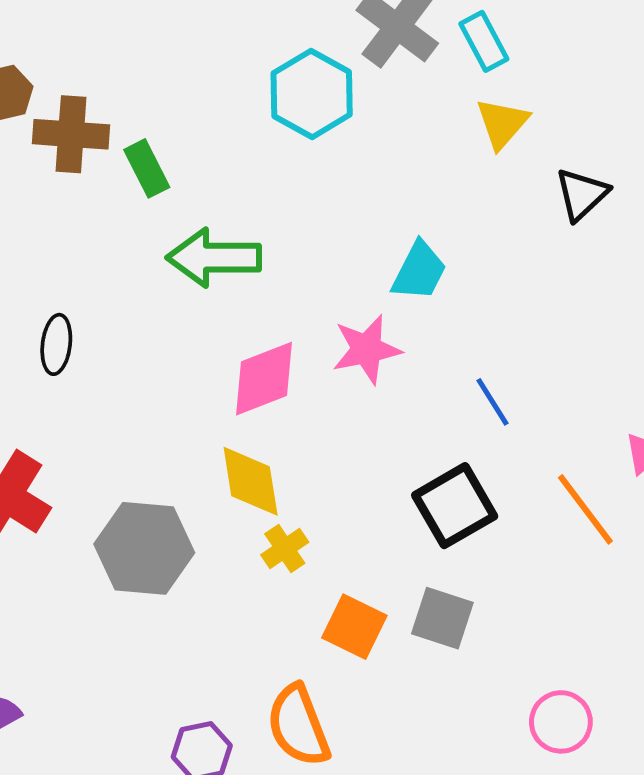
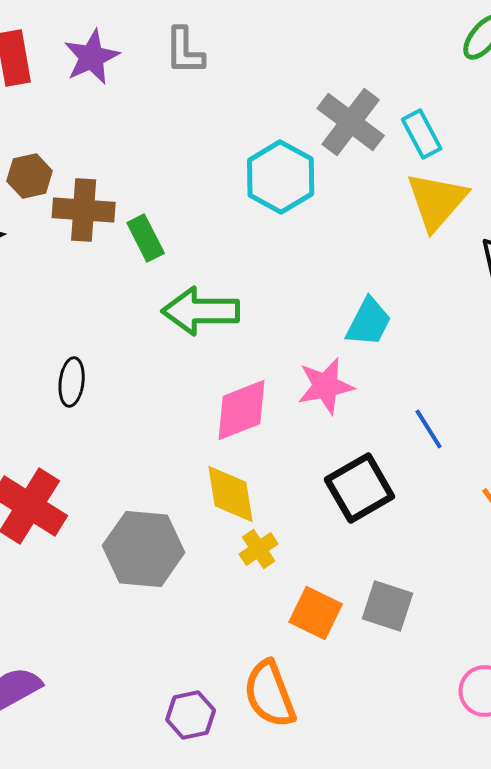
yellow triangle: (502, 123) -> (437, 201), size x1.4
black square: (455, 506) -> (360, 488), moved

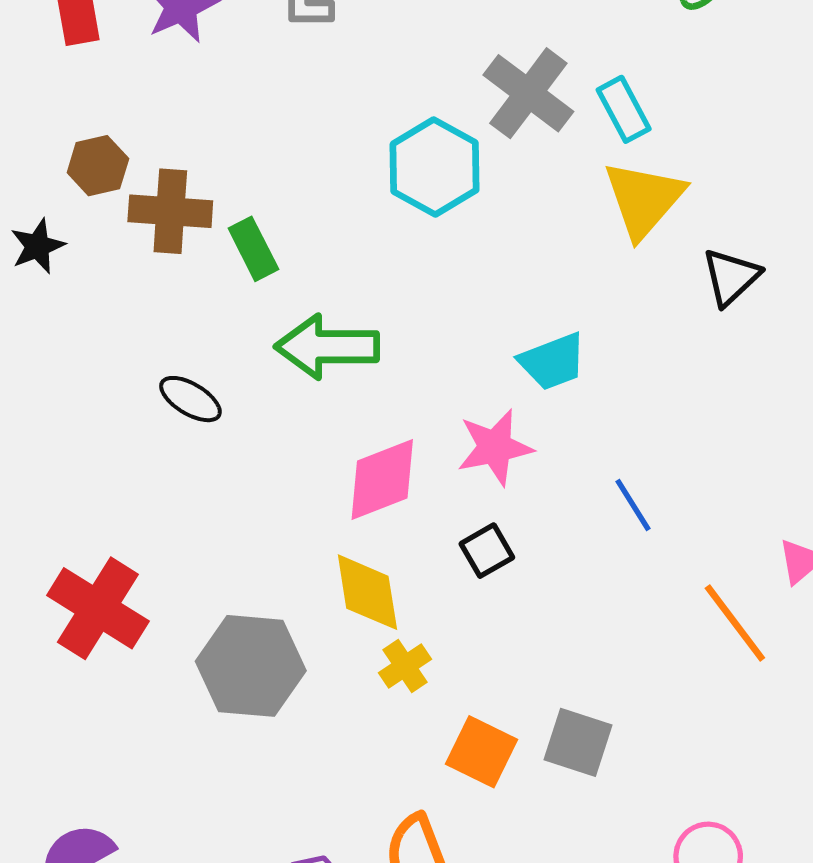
cyan trapezoid: (369, 322) -> (553, 361), turned 42
black ellipse: (72, 382) -> (190, 399), moved, turned -66
black square: (360, 488) -> (487, 551), moved, size x0.6

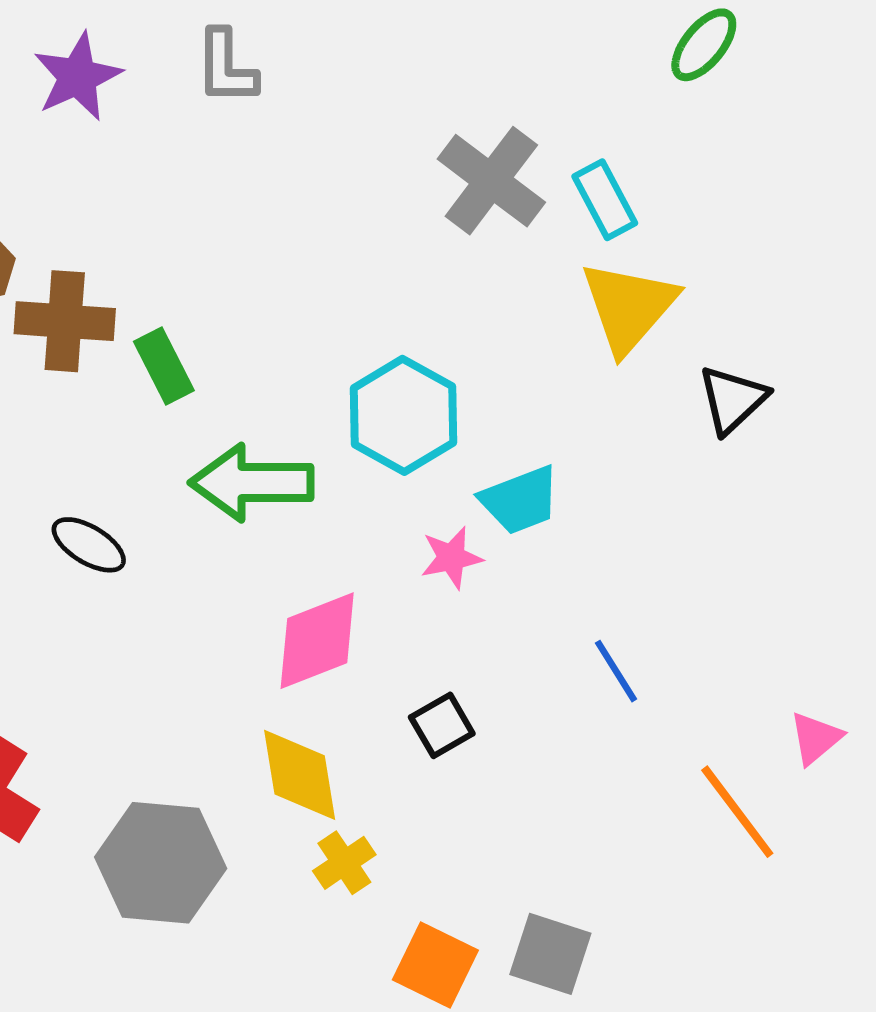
cyan hexagon: (435, 167) -> (403, 415), moved
pink star: (495, 447) -> (451, 558), moved, size x0.7

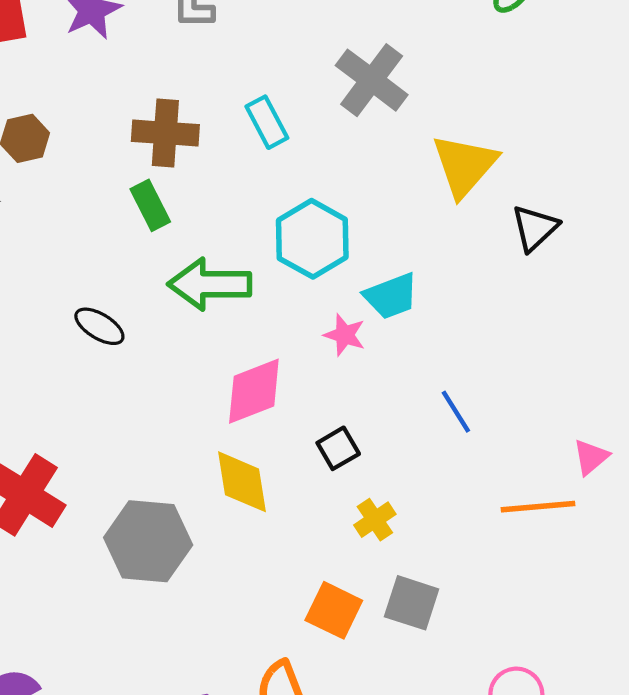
cyan rectangle: (605, 200) -> (267, 122), moved
brown cross: (65, 321) -> (165, 133), moved
pink star: (451, 558) -> (345, 335), turned 30
orange line: (737, 812) -> (538, 507), turned -58
yellow cross: (344, 863) -> (375, 520), moved

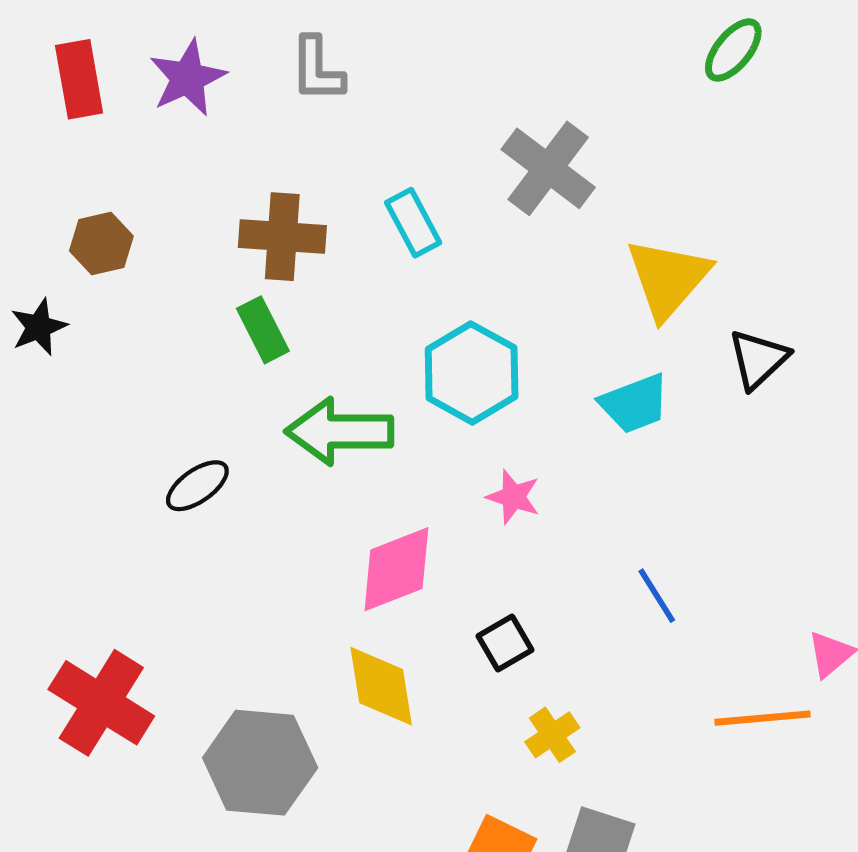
cyan trapezoid: (391, 296) -> (634, 404), moved
black ellipse: (99, 326) -> (197, 486), turned -66

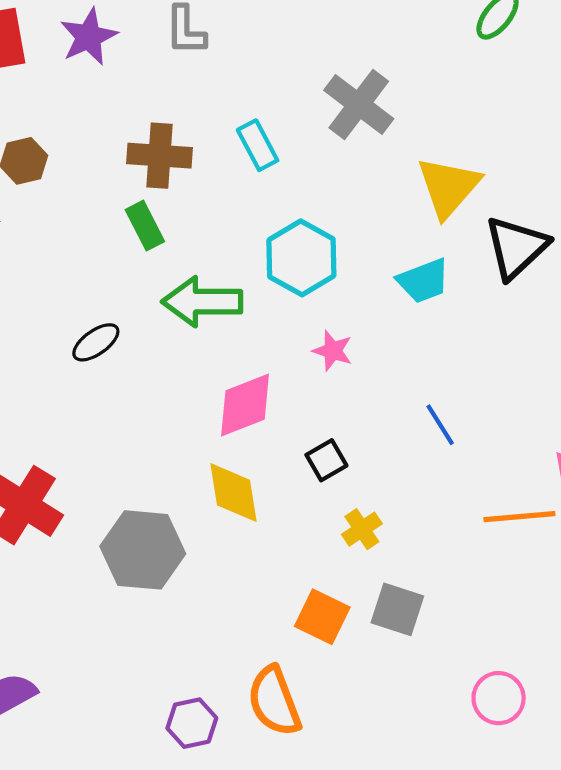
black triangle: (758, 359) -> (516, 247), size x1.4

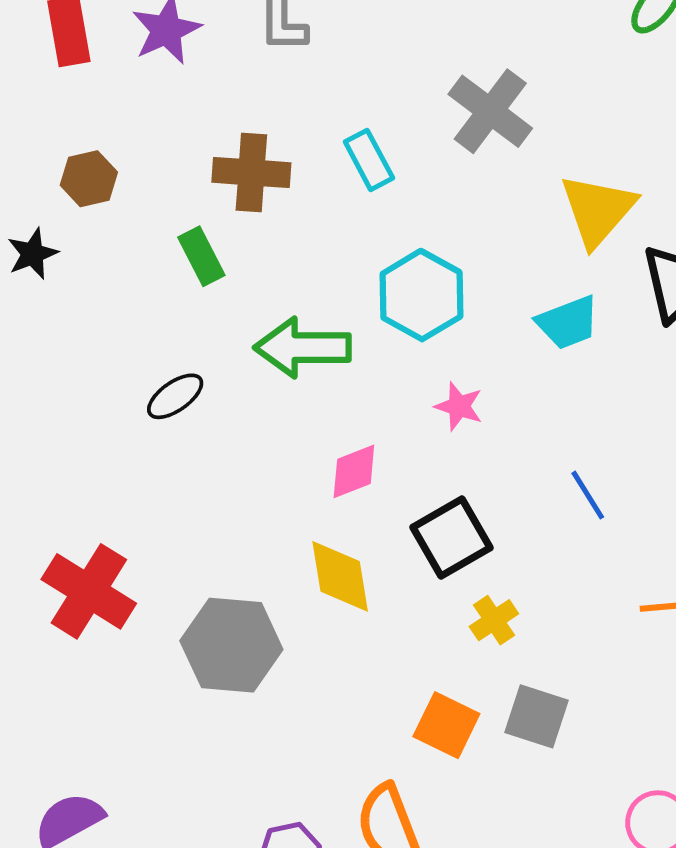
green rectangle: (145, 226) -> (201, 256), moved
pink diamond: (245, 405) -> (354, 471), size x0.7
black square: (326, 460) -> (451, 538), size x1.6

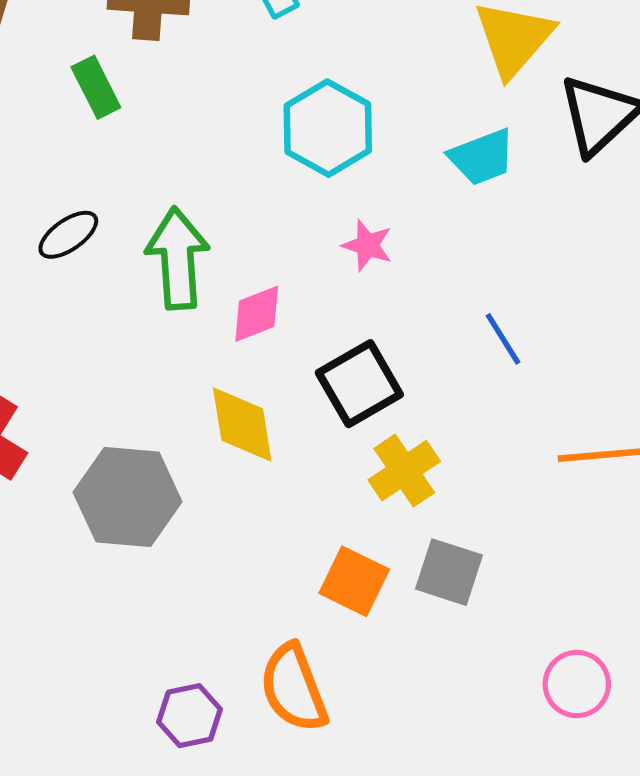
green arrow: (303, 348) -> (178, 258), moved, turned 86
yellow cross: (494, 620) -> (404, 471), size x1.4

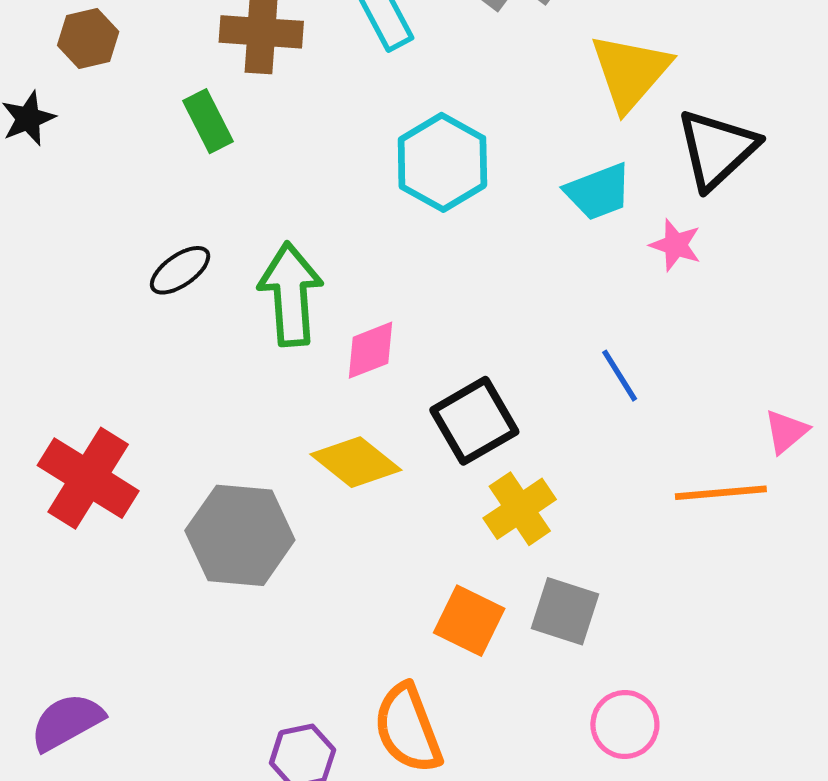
pink star: (367, 245) -> (676, 245), moved
yellow diamond: (242, 424) -> (356, 462), turned -42
pink circle: (577, 684) -> (625, 724), moved

